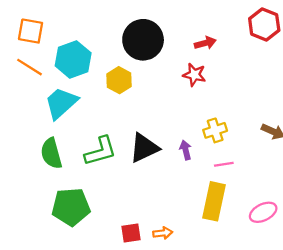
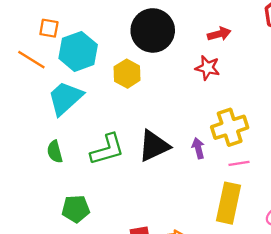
orange square: (31, 31) -> (49, 28), moved, size x0.7
yellow cross: (215, 130) -> (230, 127), size x1.4
green semicircle: (51, 153) -> (55, 152), size x0.7
green pentagon: (71, 207) -> (76, 209), size x0.7

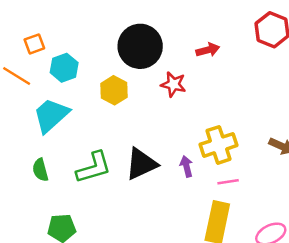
orange square: (49, 28) -> (34, 44), turned -30
cyan hexagon: (78, 51) -> (64, 68), size x0.7
red star: (208, 68) -> (173, 84), moved

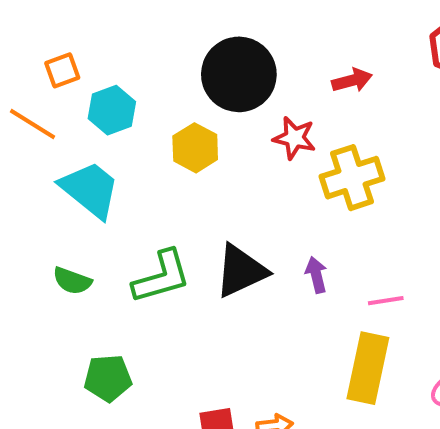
cyan trapezoid: (51, 115) -> (90, 189), turned 81
yellow cross: (219, 145) -> (352, 178), moved
green semicircle: (40, 170) -> (72, 281), turned -55

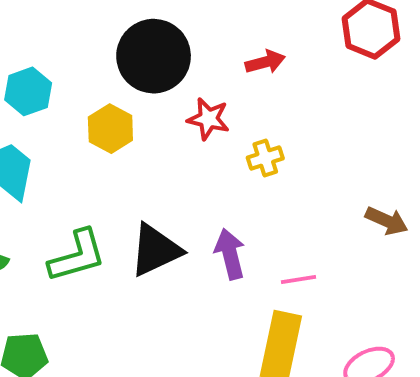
yellow cross: (352, 178) -> (265, 158), size x0.6
purple arrow: (316, 275) -> (230, 254), size x1.4

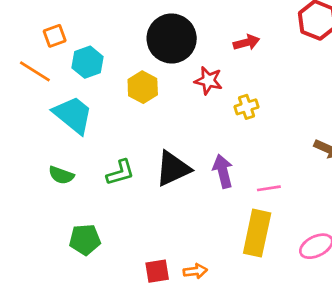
green L-shape: (77, 256) -> (120, 173), size x0.7

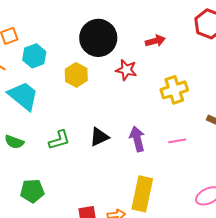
yellow cross: (247, 107) -> (174, 90), moved, size x1.5
black triangle: (173, 169) -> (99, 137), size x0.7
pink line: (269, 188) -> (177, 141), moved
yellow rectangle: (257, 233) -> (142, 194), moved

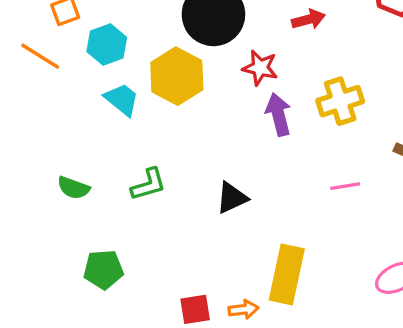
yellow hexagon: (76, 75) -> (177, 76), size x1.4
cyan trapezoid: (23, 96) -> (122, 99), moved, size x0.7
black triangle: (99, 137) -> (232, 198), moved
purple arrow: (137, 139) -> (278, 114), moved

